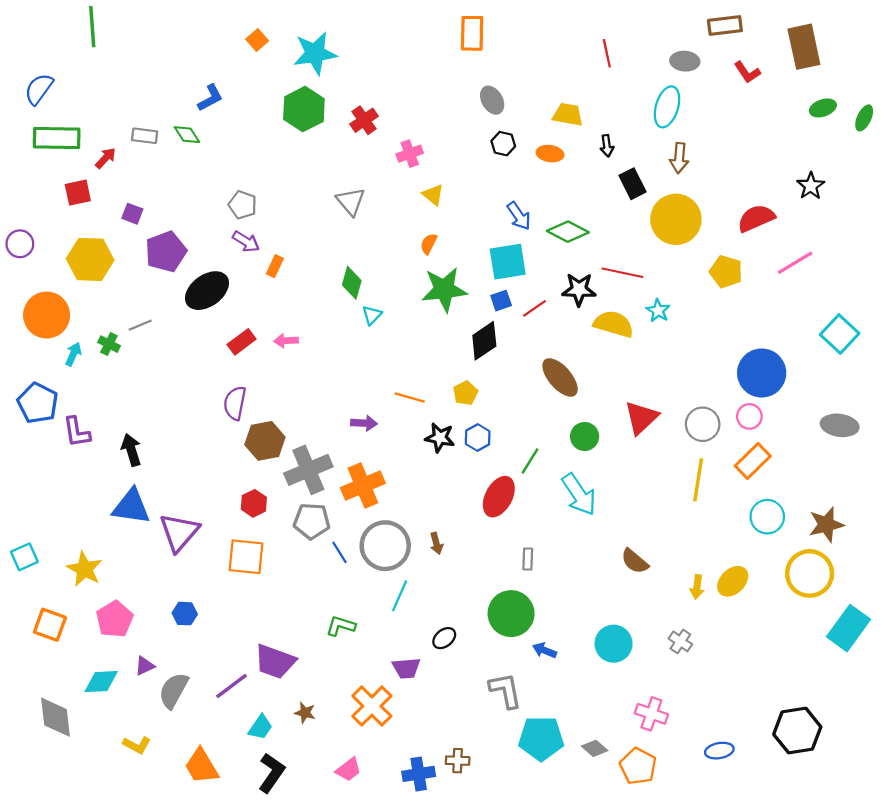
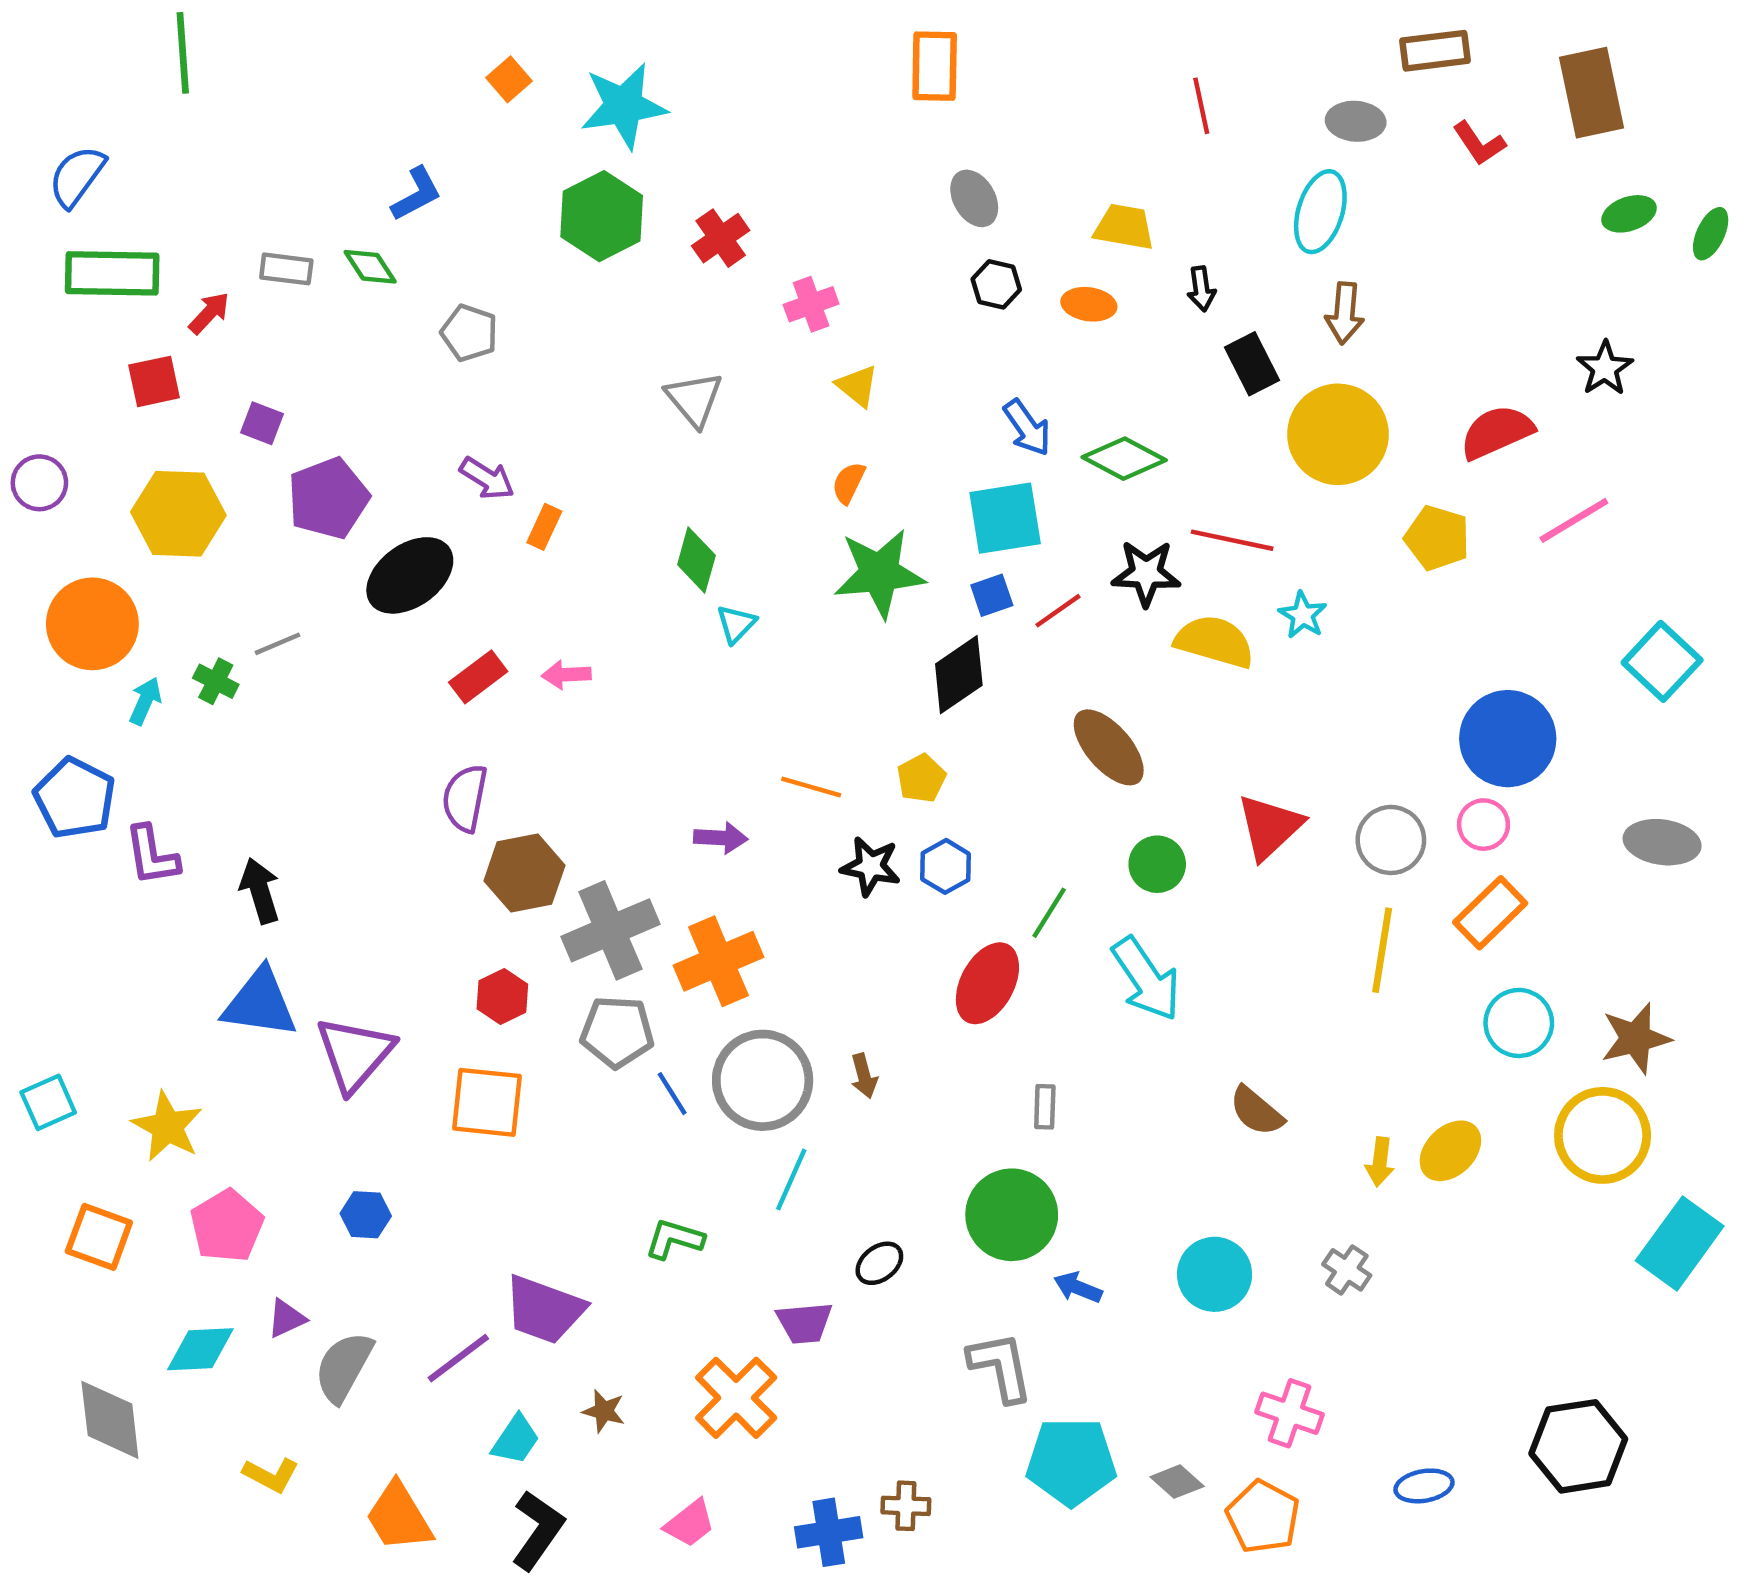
gray pentagon: (243, 205) -> (469, 333), moved

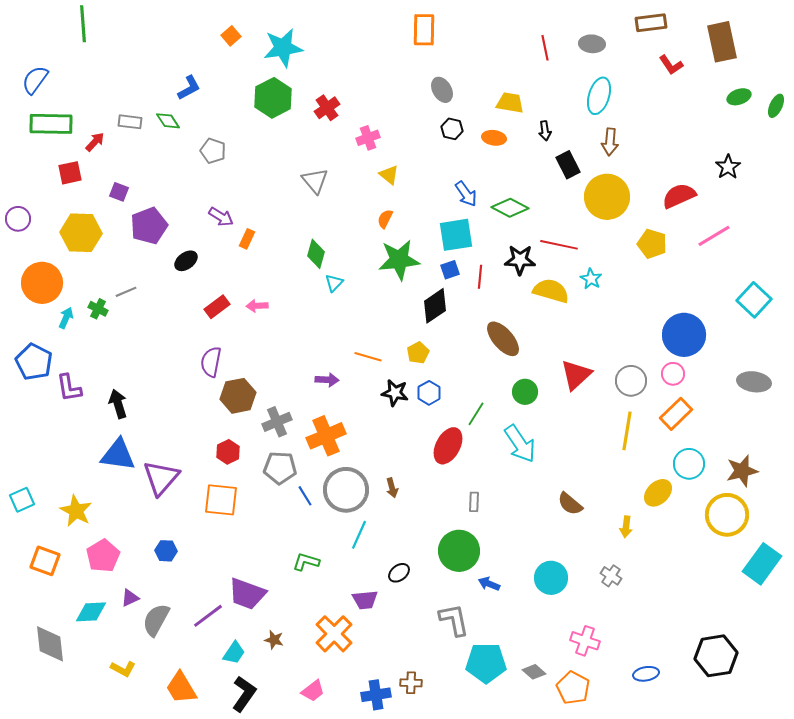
gray ellipse: (1356, 121) -> (592, 44), moved
black ellipse: (410, 575) -> (186, 261), size x0.6
red line: (1058, 611) -> (480, 277), turned -50
gray cross: (610, 930) -> (277, 422), size x0.7
yellow ellipse: (1450, 1151) -> (658, 493), moved

